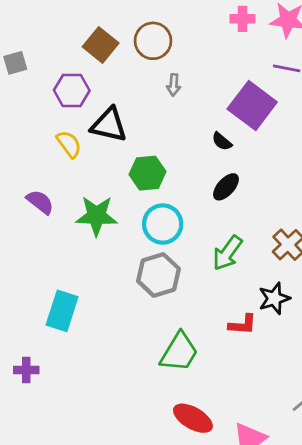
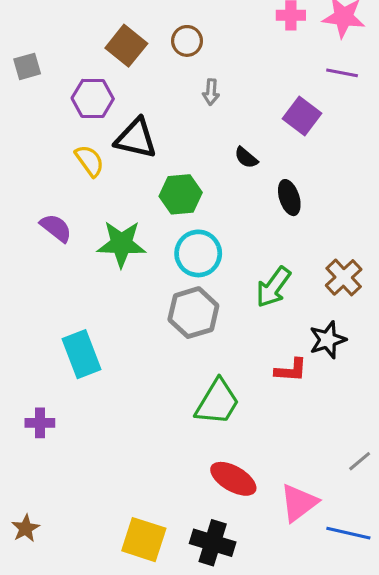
brown circle: (153, 41) -> (187, 41), size x0.7
purple square: (252, 106) -> (302, 116), size x0.7
black semicircle: (222, 141) -> (246, 158), moved
black ellipse: (226, 187) -> (289, 198), moved, turned -60
cyan rectangle: (62, 311) -> (82, 354), turned -39

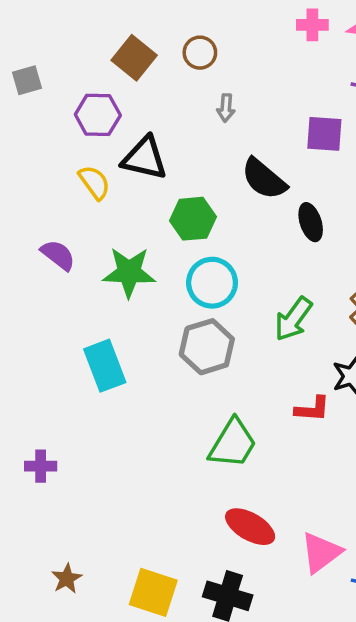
purple square: (302, 116) -> (324, 134), turned -33
black semicircle: (246, 158) -> (264, 179), size x1.8
cyan rectangle: (82, 354) -> (105, 366), moved
brown star: (26, 528) -> (67, 579), moved

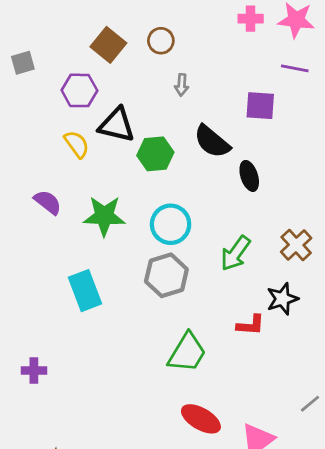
green hexagon: (193, 219) -> (155, 154), moved

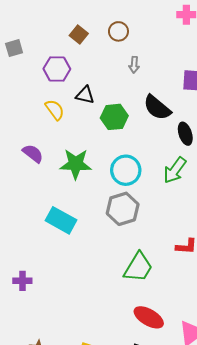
brown square: (108, 45) -> (79, 35), size x0.7
black triangle: (117, 125) -> (85, 95), size x0.7
green arrow: (235, 253) -> (175, 170), moved
cyan rectangle: (85, 291) -> (61, 220), turned -40

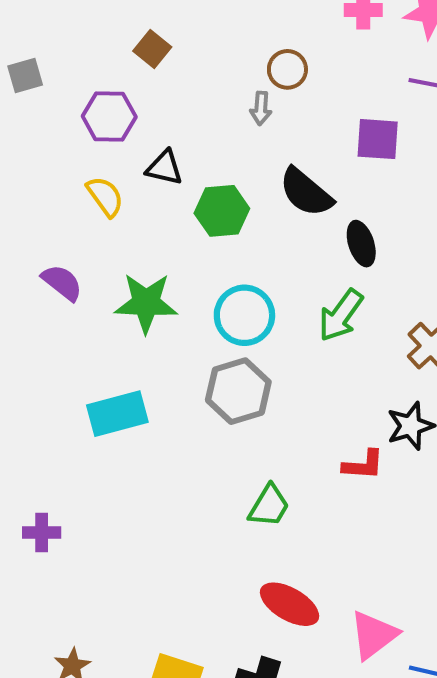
brown circle: (118, 31) -> (287, 69), moved
cyan rectangle: (61, 220) -> (117, 414), turned -44
green trapezoid: (138, 267) -> (269, 506), size x0.7

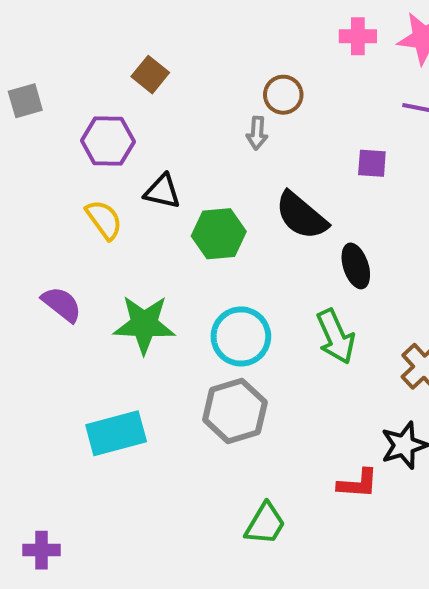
purple square: (378, 139) -> (372, 163), size x0.7
green arrow: (341, 315) -> (336, 336), turned -60

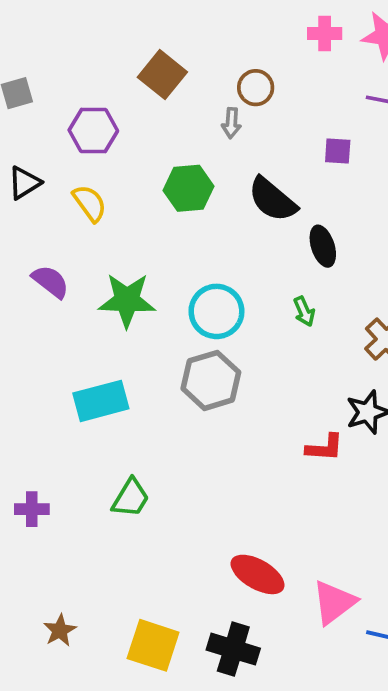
brown square: (150, 75) -> (162, 75), moved, size x1.4
black triangle: (162, 191) -> (24, 183), moved, turned -45
green hexagon: (219, 234) -> (188, 188), moved
green arrow: (336, 336) -> (304, 311), size x0.6
green trapezoid: (265, 524) -> (131, 498), moved

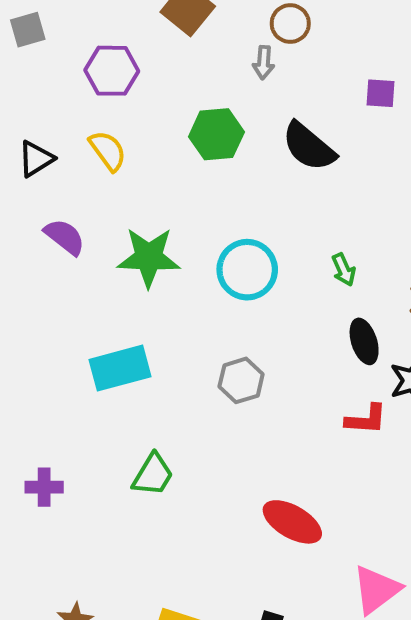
black triangle: (24, 183) -> (36, 159), moved
black ellipse: (323, 246) -> (364, 341), moved
gray hexagon: (211, 380) -> (241, 380), moved, size x0.7
red ellipse: (258, 574) -> (292, 522), moved

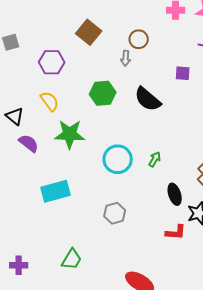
black triangle: (36, 159) -> (15, 116), moved, turned -48
green star: (149, 257) -> (70, 134), moved
green arrow: (344, 270) -> (155, 159), moved, turned -126
cyan rectangle: (120, 368) -> (56, 191), moved

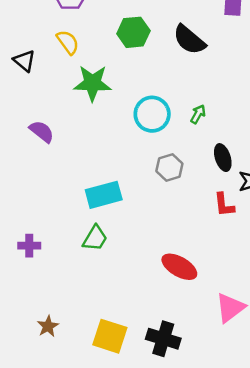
purple semicircle: (29, 143) -> (42, 132), moved
cyan rectangle: (56, 191) -> (104, 195), moved
gray hexagon: (115, 213) -> (169, 167), moved
red L-shape: (176, 232) -> (224, 205), turned 80

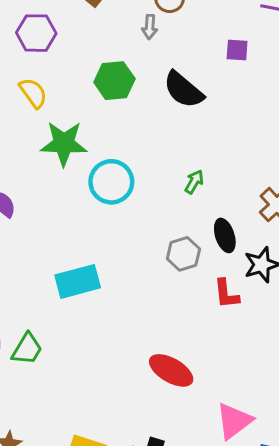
cyan circle: (152, 114) -> (111, 182), moved
gray hexagon: (169, 167) -> (183, 254), moved
green trapezoid: (95, 238) -> (27, 349), moved

